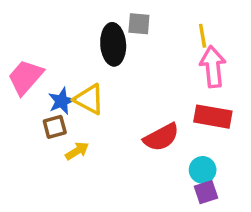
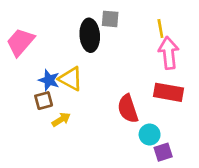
pink trapezoid: (25, 77) -> (20, 42), moved
blue star: (62, 101) -> (49, 80), turned -30
red semicircle: (161, 137) -> (128, 109), turned 100
cyan circle: (203, 170) -> (150, 135), moved

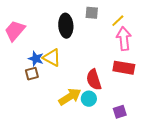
gray square: (110, 19) -> (92, 13), moved
yellow line: (160, 28) -> (118, 21), turned 56
yellow arrow: (61, 120) -> (70, 97), moved, size x1.6
cyan circle: (150, 135) -> (89, 99), moved

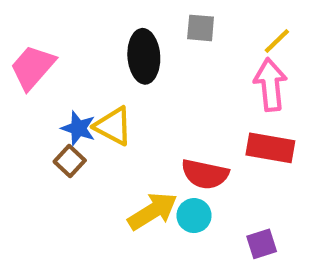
yellow line: (118, 21) -> (277, 41), moved
brown square: (32, 74) -> (70, 161), turned -32
red semicircle: (94, 80) -> (205, 174), turned -60

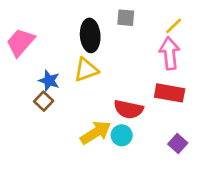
yellow triangle: (113, 126) -> (86, 70), moved, turned -48
purple square: (262, 244) -> (178, 144), moved, turned -30

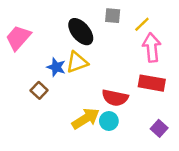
yellow line: (174, 26) -> (142, 24), moved
black ellipse: (90, 35) -> (81, 32), turned -36
blue star: (49, 81) -> (56, 67), moved

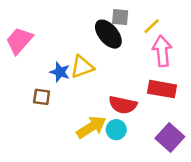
black ellipse: (81, 32) -> (108, 34), moved
brown square: (39, 90) -> (42, 97), turned -35
purple square: (159, 128) -> (170, 138), size x1.5

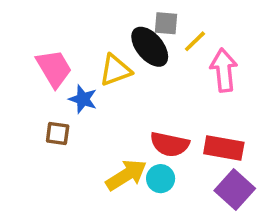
yellow line: (152, 26) -> (195, 41), moved
pink trapezoid: (19, 41) -> (54, 68), moved, turned 108
yellow triangle: (82, 67) -> (115, 70), moved
red rectangle: (162, 89) -> (224, 148), moved

